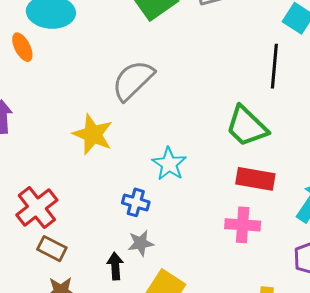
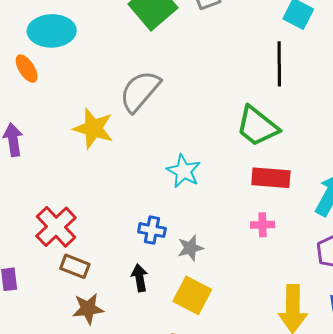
yellow star: (93, 134) -> (93, 128), moved
blue cross: (136, 202) -> (152, 230), moved
pink cross: (243, 225) -> (263, 225), size x0.7
gray star: (141, 243) -> (190, 248), moved

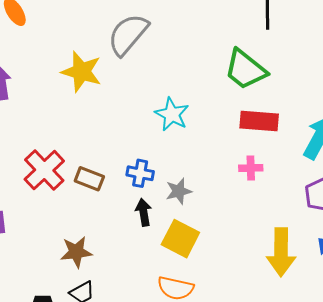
brown rectangle: (75, 266) -> (89, 179), moved
black arrow: (140, 278) -> (144, 212), moved

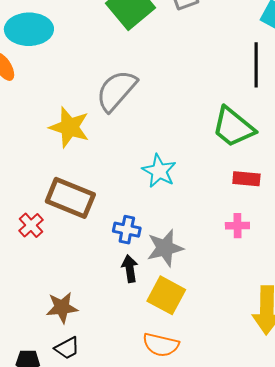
red rectangle: (259, 121) -> (246, 179), size x0.7
red cross: (44, 170) -> (31, 225), size x0.6
brown rectangle: (89, 179) -> (70, 198), moved, size x1.6
gray star: (179, 191) -> (165, 248), size x1.4

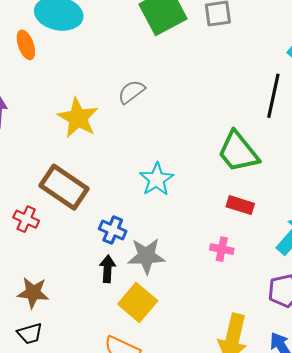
gray semicircle: (116, 91) -> (131, 92), size x0.6
red cross: (31, 225) -> (26, 219), moved, turned -35

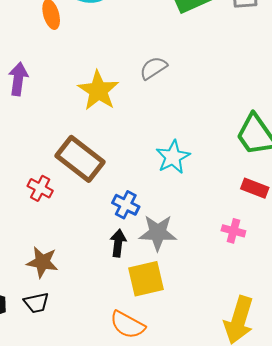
yellow square: (138, 302) -> (146, 279), turned 33

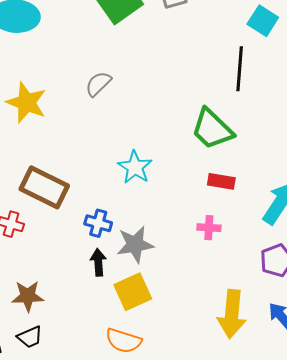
yellow star: (98, 91) -> (27, 103), moved

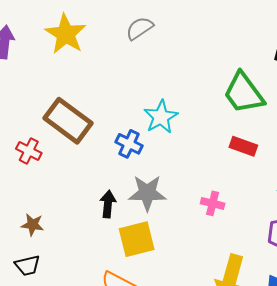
blue cross: (98, 223) -> (129, 144), moved
pink cross: (209, 228) -> (213, 203), moved
brown star: (28, 296) -> (33, 225), size x0.7

